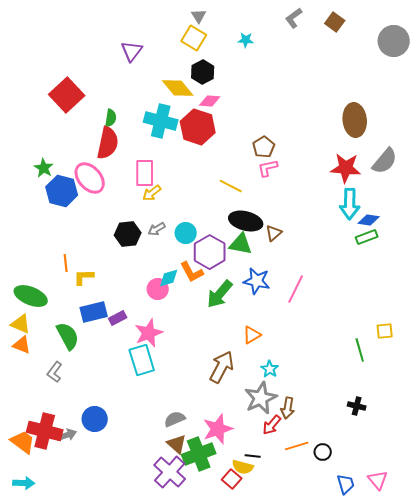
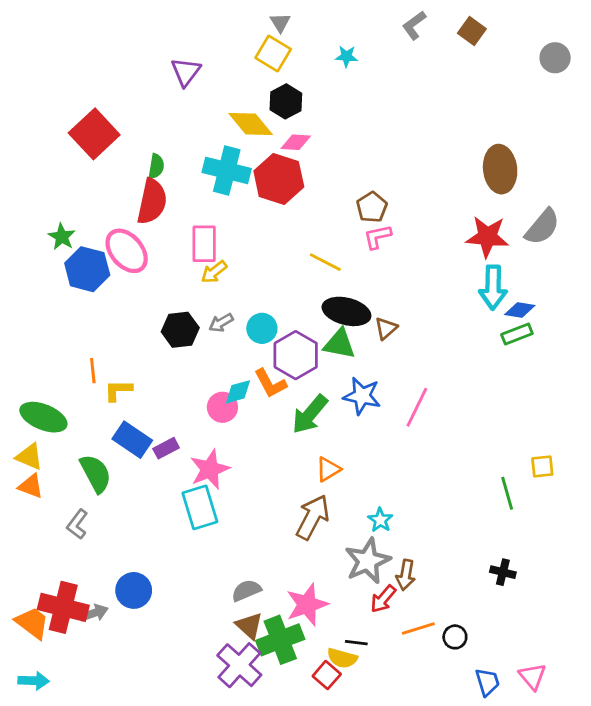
gray circle: (394, 41) -> (555, 58), size x0.7
blue rectangle: (94, 312) -> (132, 440), turned 48
orange triangle: (252, 335) -> (328, 469), moved

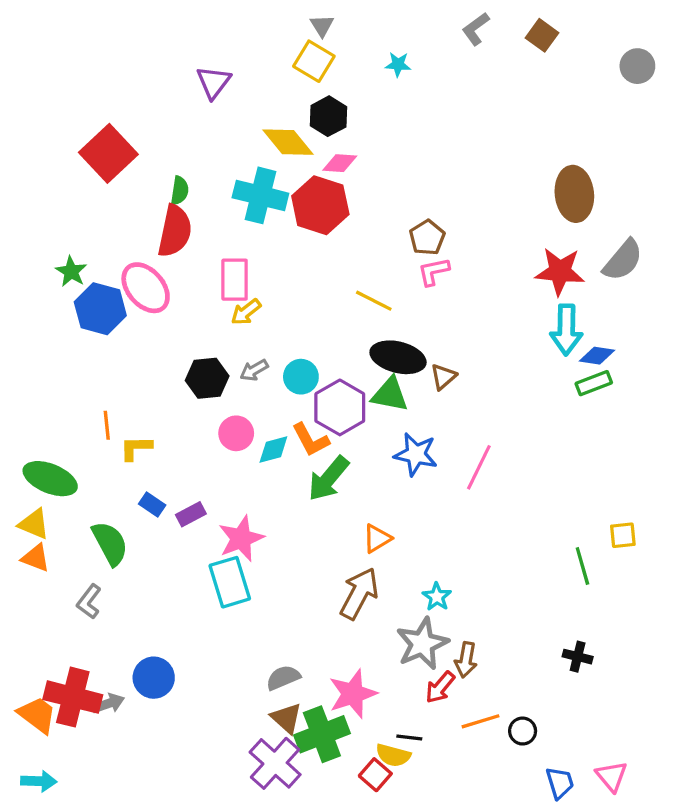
pink circle: (222, 407) -> (236, 433), moved
green arrow: (310, 414) -> (328, 479), moved
blue rectangle: (132, 440) -> (152, 505), size x0.6

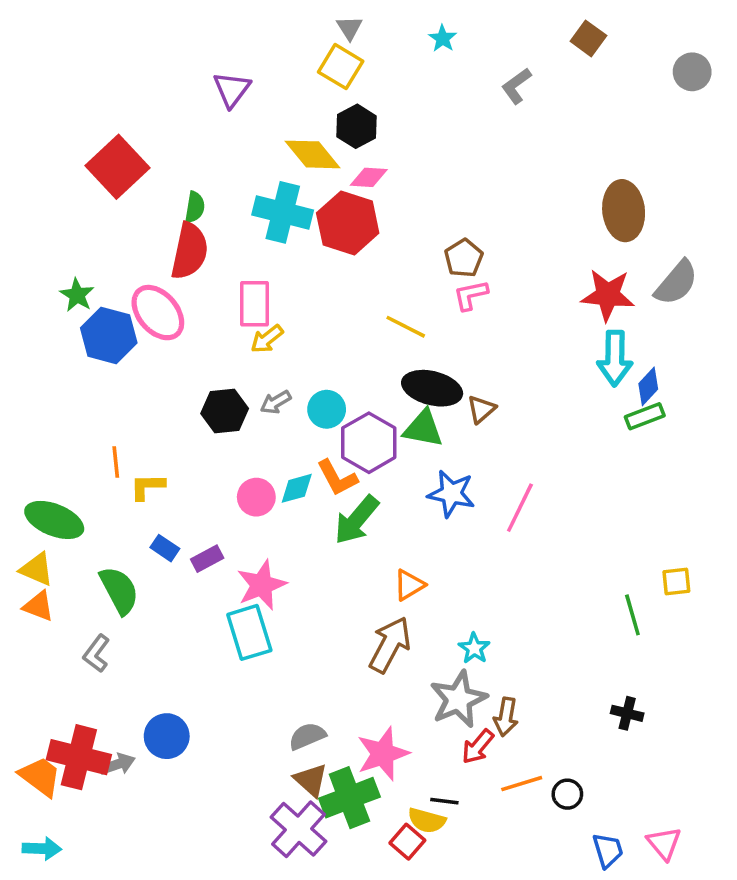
gray L-shape: (476, 29) -> (516, 86), moved
cyan star: (398, 64) -> (443, 38), moved, turned 30
blue diamond: (597, 356) -> (648, 386), turned -56
pink circle: (236, 433) -> (256, 497), moved

